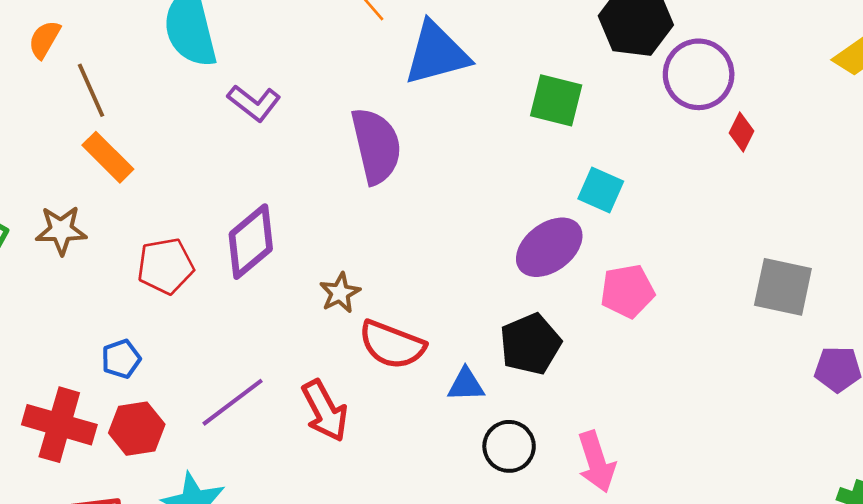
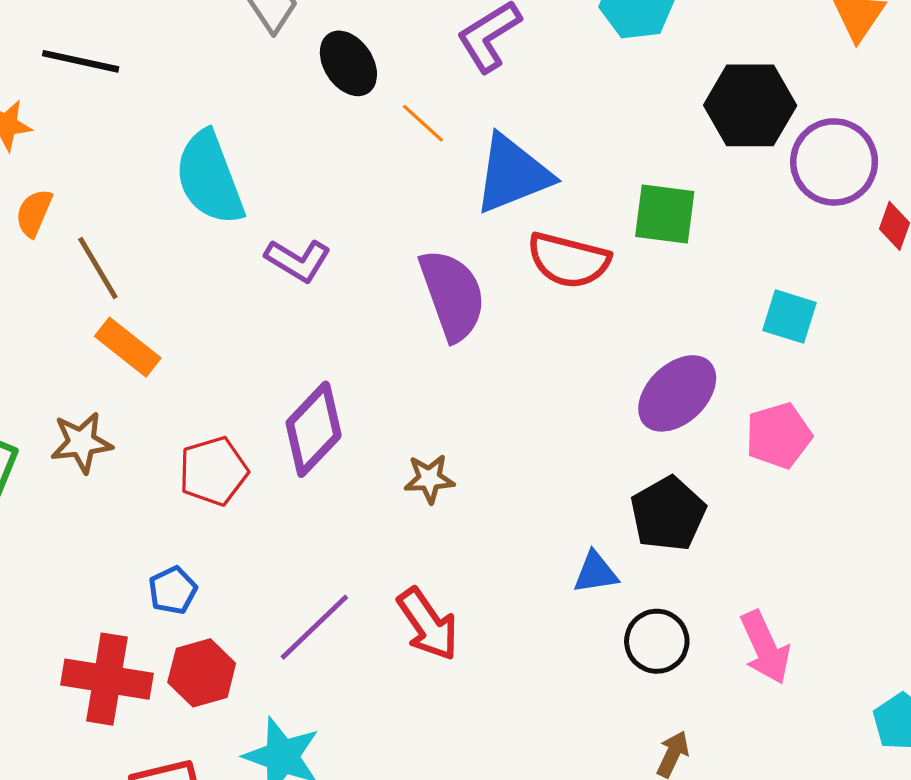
cyan square: (601, 190) -> (789, 316), moved
brown star: (340, 293) -> (429, 479), turned 30
red semicircle: (392, 345) -> (569, 260), moved

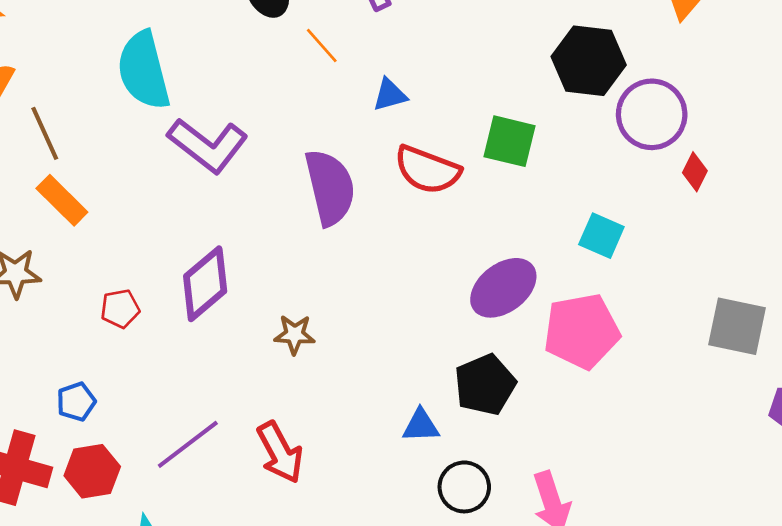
blue triangle: (513, 174) -> (390, 95), size x0.5
purple L-shape: (298, 260) -> (208, 145), size x1.5
pink pentagon: (778, 436) -> (582, 331), size x1.4
red pentagon: (213, 471) -> (120, 309), size x0.7

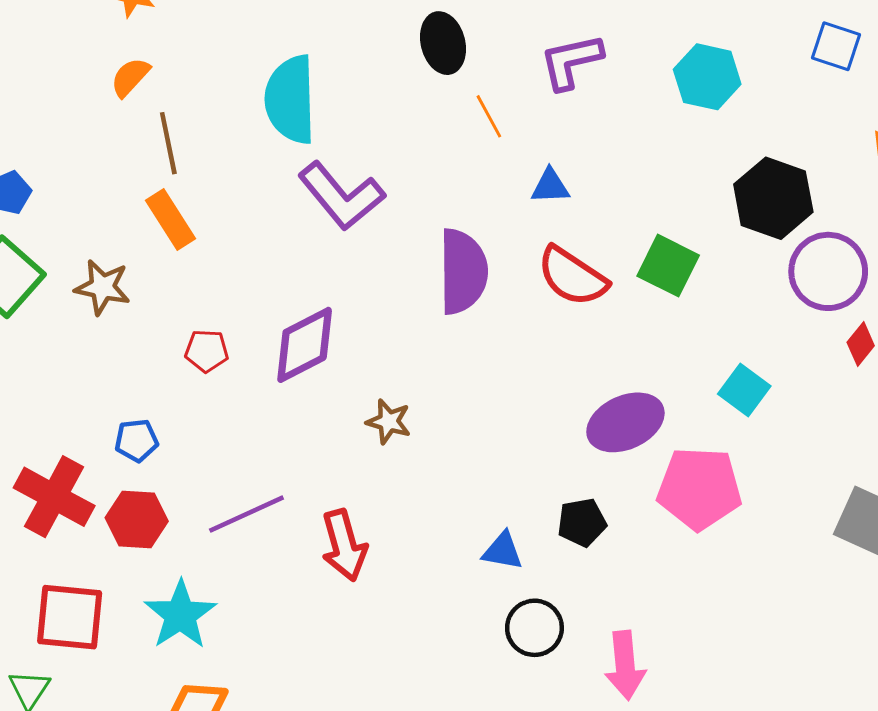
black pentagon: (485, 385) -> (582, 522), size x0.7

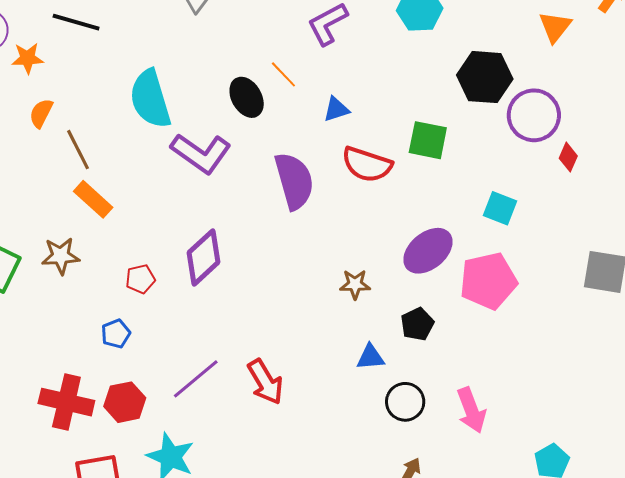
black ellipse: (443, 43) -> (247, 97), moved
brown star: (389, 422) -> (355, 284), moved
blue pentagon: (136, 440) -> (116, 334), moved

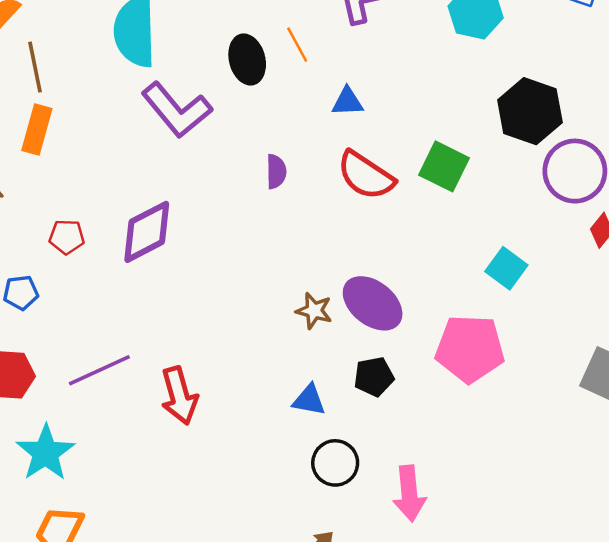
purple semicircle: (294, 181) -> (276, 172), size x0.5
orange rectangle: (93, 199) -> (37, 130), turned 48
purple ellipse: (428, 251) -> (373, 303), moved, turned 63

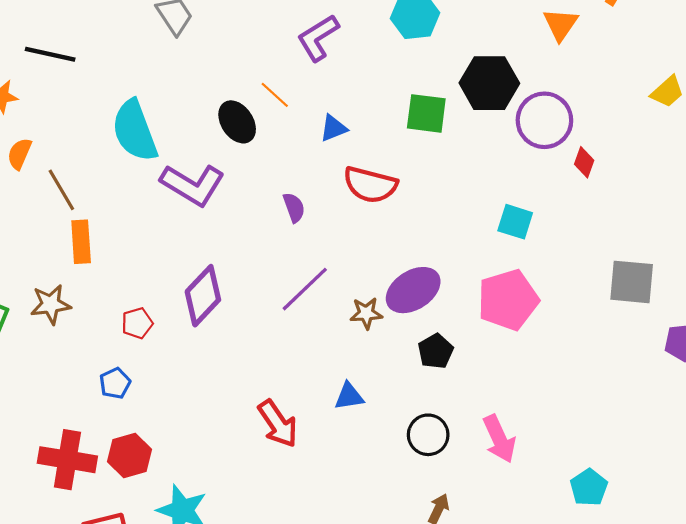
green square: (444, 166) -> (426, 113), moved
purple ellipse: (373, 303) -> (413, 290), turned -52
purple line: (99, 370) -> (305, 289), moved
blue triangle: (309, 400) -> (349, 396), moved

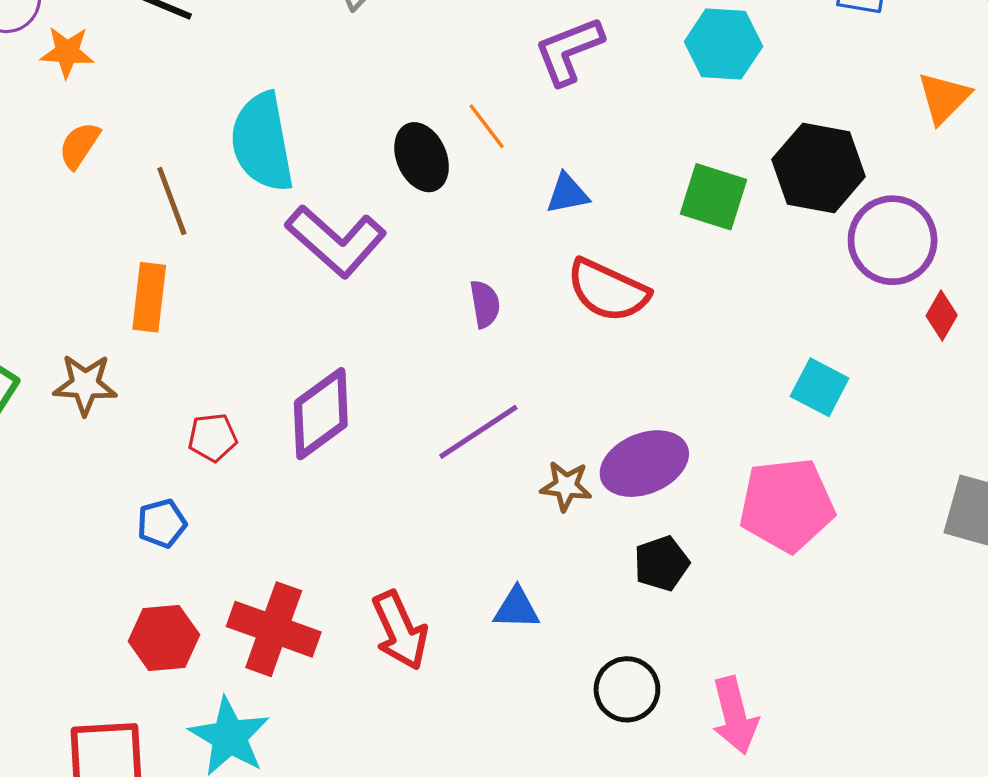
brown line: (61, 190) -> (172, 201), moved
red cross: (67, 460) -> (274, 629), moved

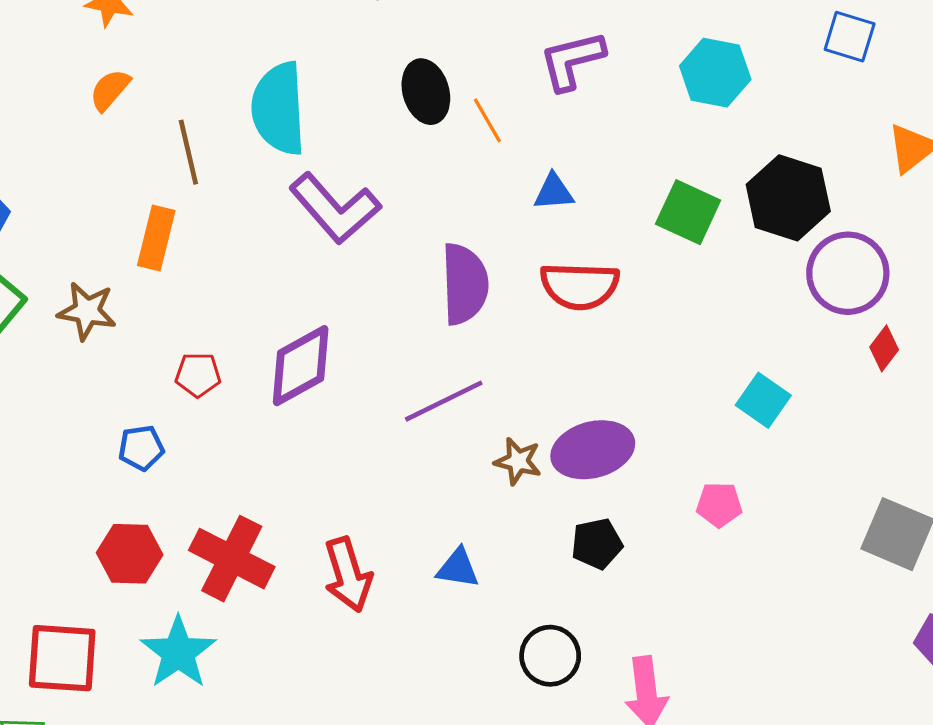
black ellipse: (422, 157) -> (426, 92), moved
red semicircle: (608, 290) -> (580, 286), turned -30
purple semicircle: (485, 304) -> (465, 284), size x1.8
pink pentagon: (787, 505) -> (719, 505), size x0.5

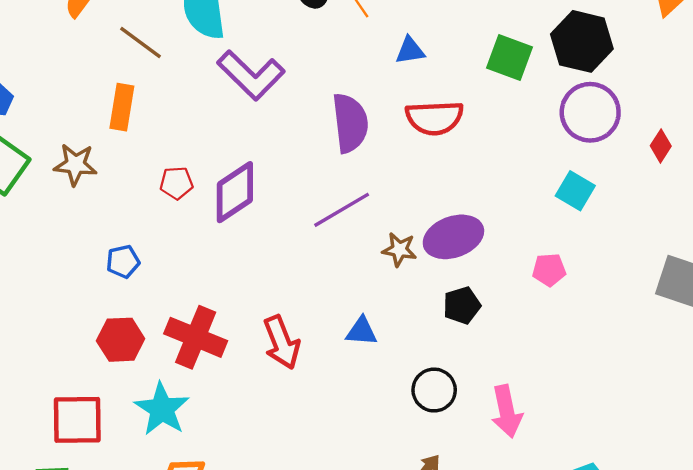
brown line: (188, 152) -> (141, 42), turned -36
purple circle: (848, 273) -> (590, 112), moved
red pentagon: (198, 375) -> (176, 183), moved

